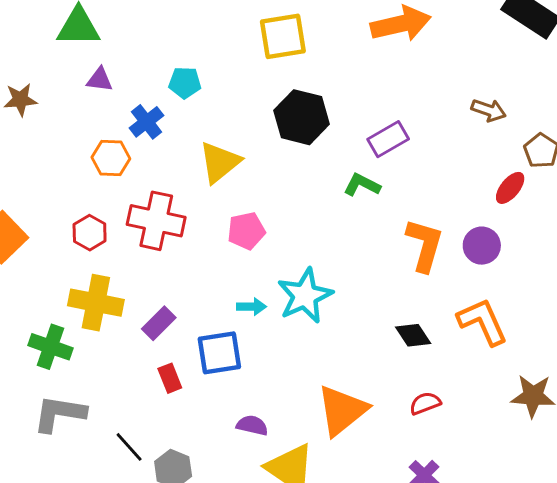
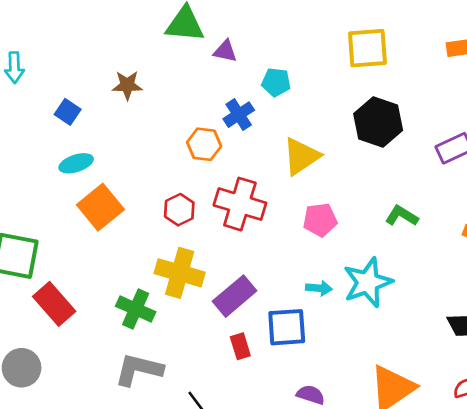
purple triangle: (100, 80) -> (225, 51), moved
green L-shape: (362, 185) -> (402, 216), moved
purple rectangle: (159, 323) -> (235, 296), size x1.4

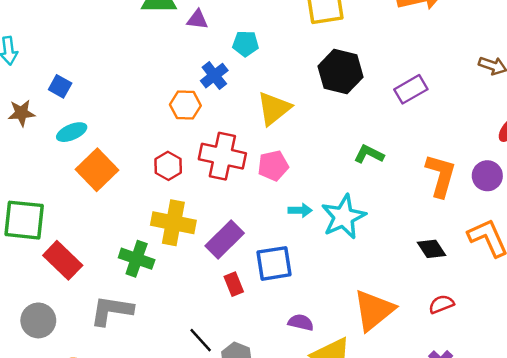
brown star: (127, 85) -> (21, 113), moved
pink pentagon: (320, 220) -> (273, 166), moved
cyan arrow: (319, 288) -> (300, 210), moved
gray L-shape: (139, 370) -> (112, 311), moved

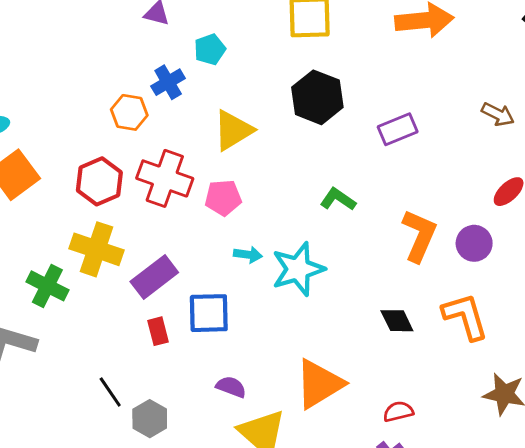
cyan pentagon: (246, 44) -> (210, 49), turned -30
red hexagon: (168, 166) -> (99, 181), size x1.4
red semicircle: (441, 304) -> (398, 412), moved

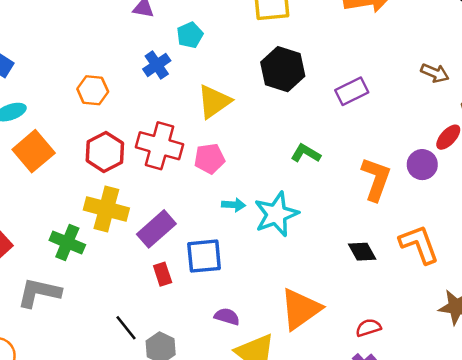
orange hexagon: (129, 112) -> (93, 90), moved
purple circle: (474, 243) -> (422, 165), moved

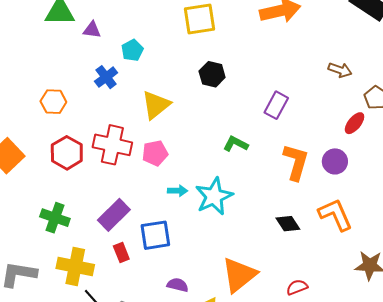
black hexagon: (283, 69) -> (212, 74), size x0.7
purple rectangle: (352, 91) -> (276, 105), moved, turned -32
purple circle: (422, 165) -> (335, 161), moved
yellow cross: (106, 209) -> (75, 266), moved
green cross: (67, 242) -> (55, 218), moved

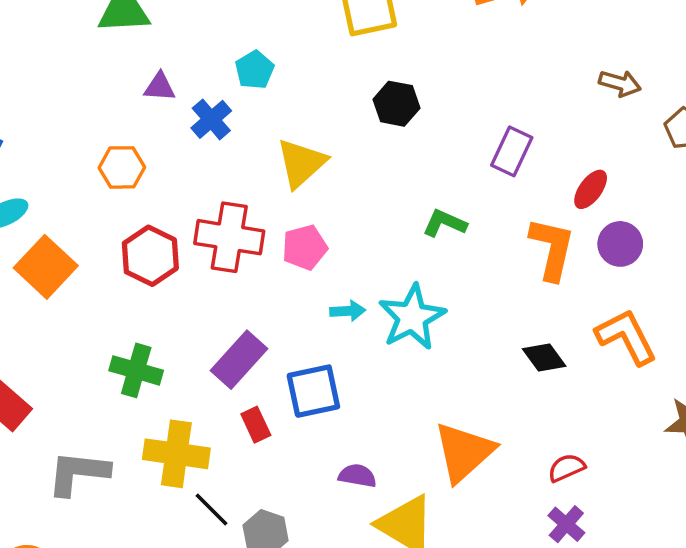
purple triangle: (92, 30) -> (160, 87), moved
red ellipse: (355, 123) -> (591, 189), moved

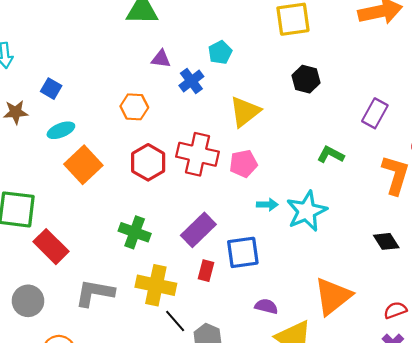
red rectangle: (256, 425) -> (206, 271), turned 36

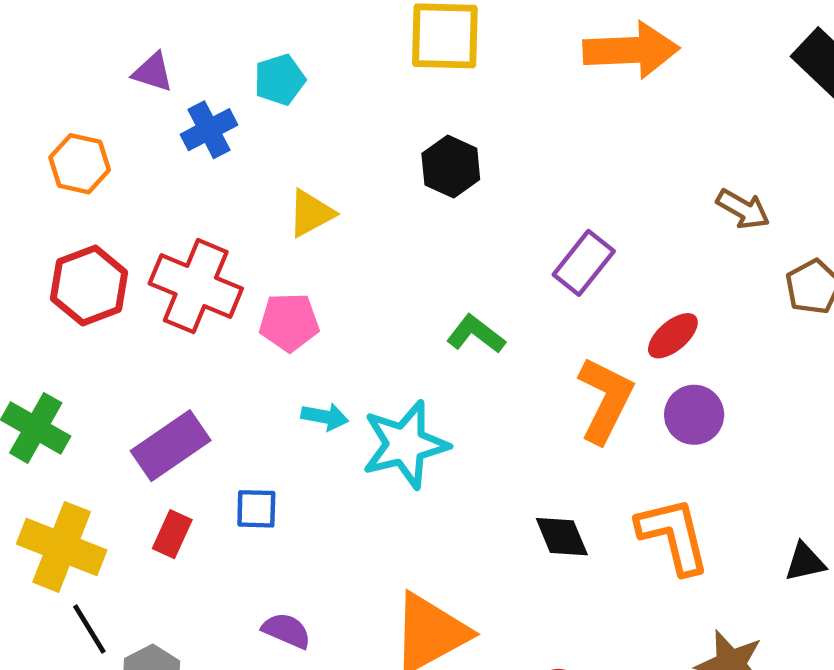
yellow triangle: (245, 112) -> (311, 213), size x0.7
blue square: (243, 252) -> (256, 509), size x0.6

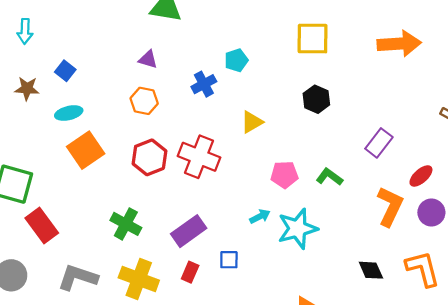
purple triangle: (153, 72) -> (148, 59), moved
pink pentagon: (289, 322) -> (284, 175), moved
cyan arrow: (325, 417) -> (260, 216), turned -36

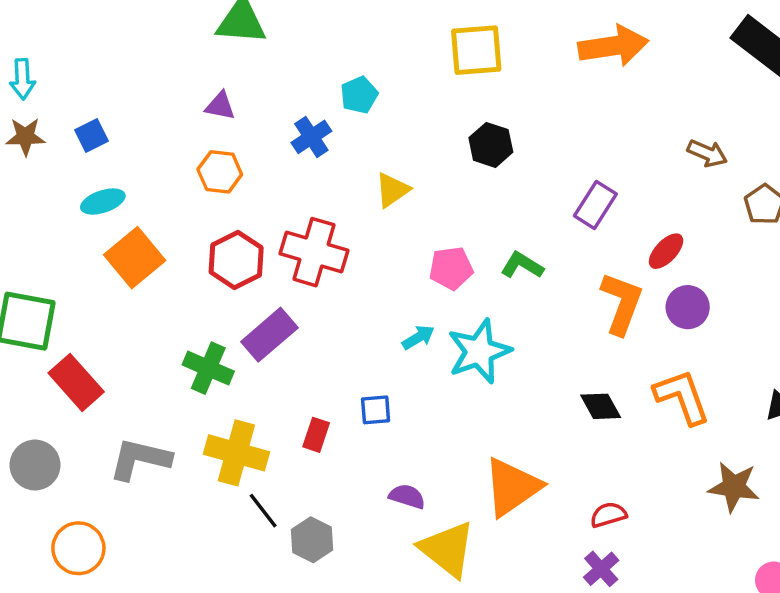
blue square: (65, 71) -> (91, 135), turned 30
brown star: (27, 89) -> (25, 137), moved
purple rectangle: (189, 231) -> (269, 335), moved

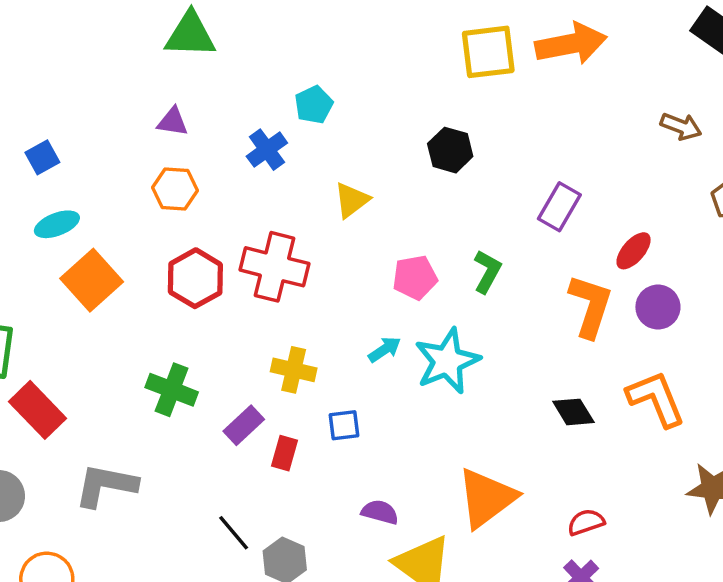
yellow square: (476, 50) -> (488, 52), moved
brown arrow: (707, 153) -> (681, 126), moved
green L-shape: (522, 265) -> (487, 271), turned 90
purple rectangle: (269, 335) -> (244, 425), moved, size x0.7
yellow cross: (236, 453) -> (294, 370), moved, size x0.7

